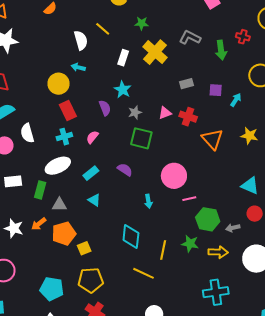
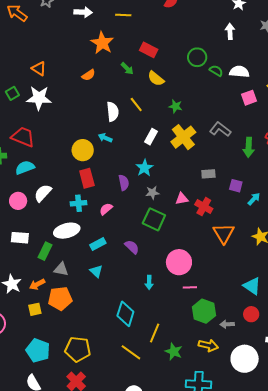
white semicircle: (27, 133) -> (43, 193), turned 48
green star: (190, 244) -> (174, 352), moved
yellow square: (84, 248) -> (35, 309), moved

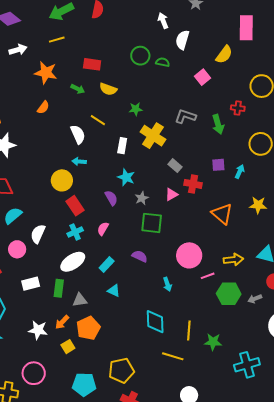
white semicircle: (239, 72) -> (182, 40), moved, turned -60
gray rectangle: (208, 174) -> (175, 166), moved, turned 64
red cross: (204, 207) -> (193, 184), moved
yellow arrow: (208, 345) -> (233, 260), moved

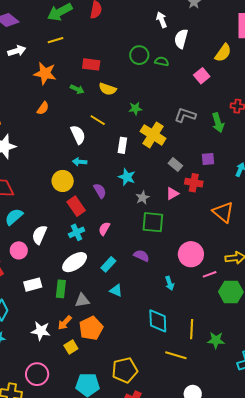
purple square: (218, 165) -> (208, 159), moved
purple semicircle: (111, 198) -> (100, 191), moved

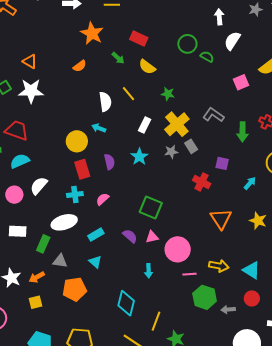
gray rectangle: (175, 165) -> (191, 146), moved
pink triangle: (172, 193) -> (152, 237), moved
gray star: (143, 198) -> (171, 152), moved
orange pentagon: (91, 328) -> (74, 289), moved

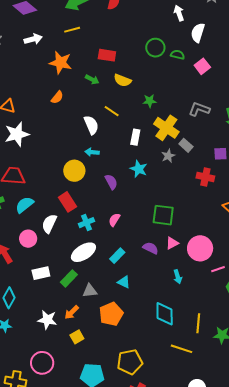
pink square: (241, 82) -> (202, 66), moved
red rectangle: (82, 169) -> (68, 202), moved
green rectangle: (43, 244) -> (69, 278), turned 36

